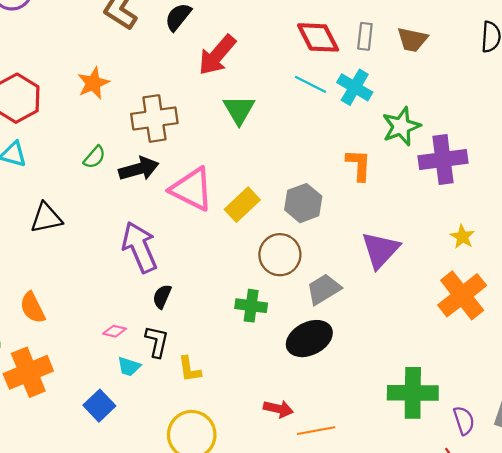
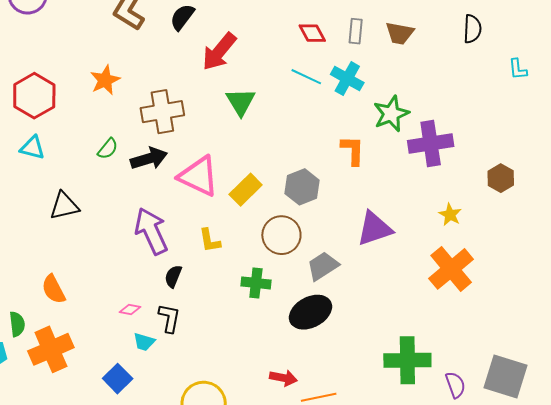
red diamond: (318, 37) -> (312, 33), size x0.7
purple triangle: (380, 250) -> (374, 229), turned 30
yellow L-shape: (189, 369) -> (210, 241), moved

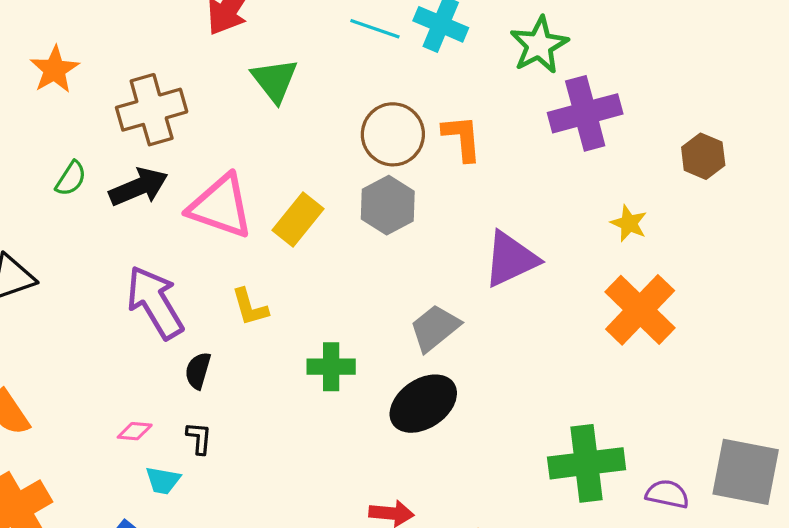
green star: (391, 114) -> (539, 45), moved
brown circle: (281, 235) -> (393, 134), moved
black L-shape: (169, 318) -> (199, 438), size x0.7
purple semicircle: (455, 385) -> (667, 494), turned -52

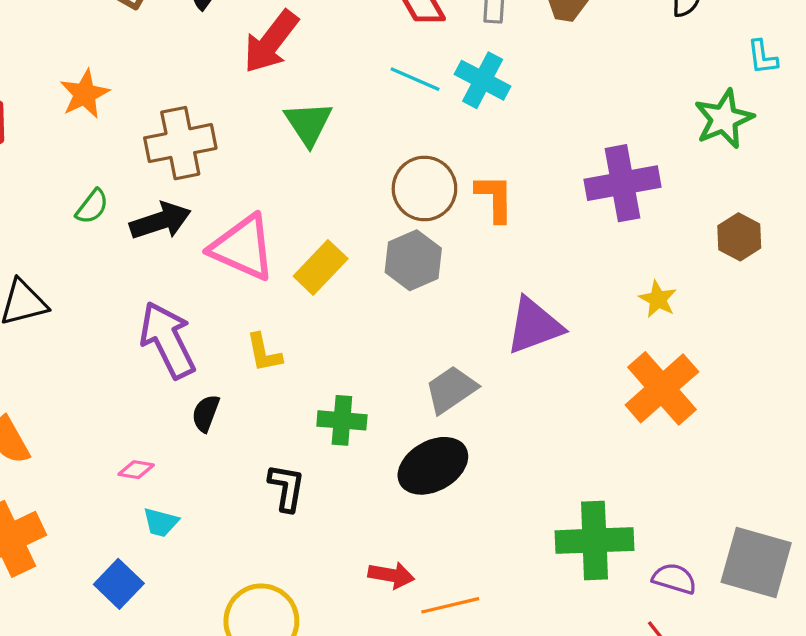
green star: (539, 45) -> (724, 119), moved
black L-shape: (199, 438) -> (287, 488), moved, size x1.4

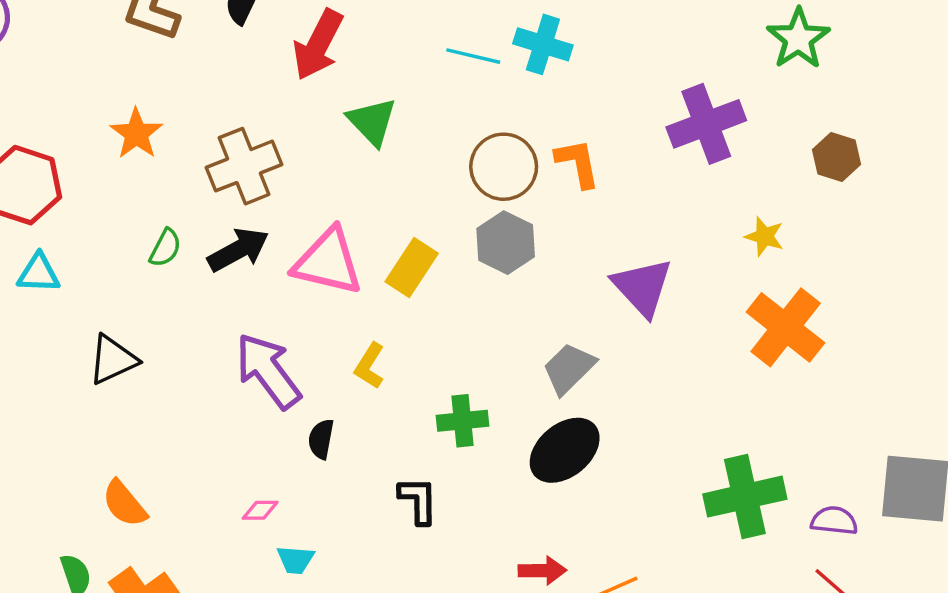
purple triangle: (534, 326) -> (642, 287), turned -42
yellow L-shape: (264, 353) -> (370, 366), turned 54

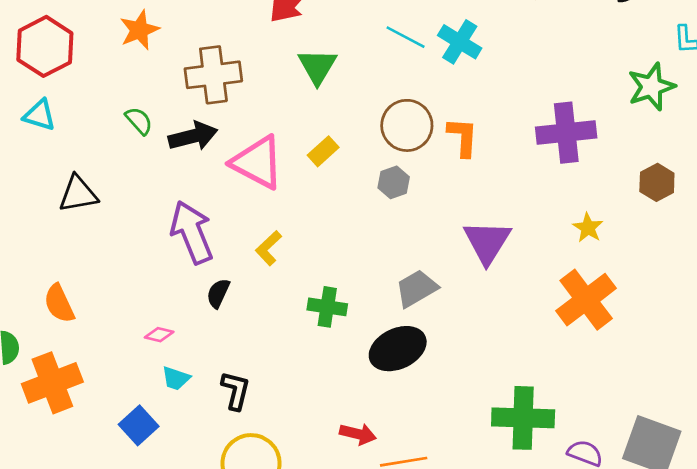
gray hexagon: (506, 243) -> (394, 182), size x0.7
green semicircle: (165, 248) -> (139, 121), turned -84
yellow rectangle: (412, 267) -> (323, 151), moved, size x0.7
black L-shape: (418, 500) -> (236, 391), moved

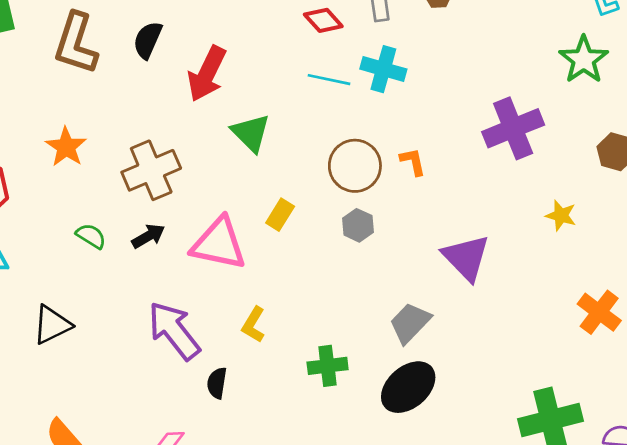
black arrow: (193, 136) -> (148, 236), size x0.7
orange L-shape: (463, 137) -> (413, 162), size x0.7
orange cross: (586, 300) -> (599, 312), moved, size x0.7

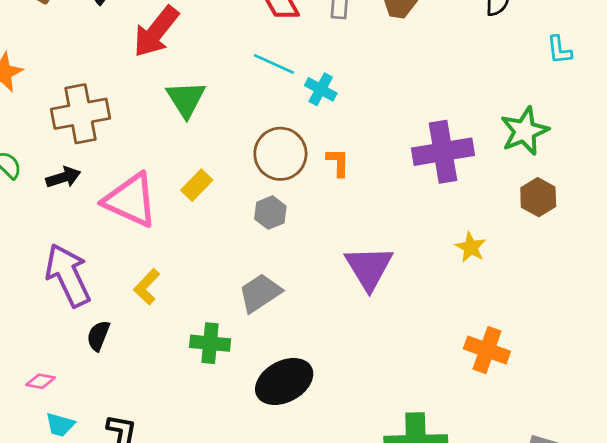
green star: (584, 60) -> (524, 131), moved
cyan cross: (383, 69) -> (321, 89), moved, size x0.7
orange cross: (599, 312) -> (487, 350), turned -30
gray trapezoid: (410, 323) -> (260, 293), moved

